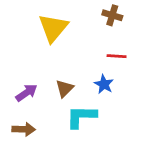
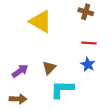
yellow triangle: (53, 28) -> (41, 21), turned -40
blue star: (104, 84) -> (88, 64), moved

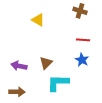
yellow triangle: (41, 21) -> (38, 20), size x0.6
purple arrow: (20, 71) -> (19, 66), turned -133

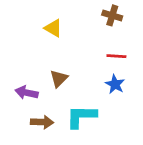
brown triangle: (46, 63) -> (59, 79), moved
brown arrow: (17, 92) -> (42, 122), moved

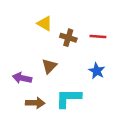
brown cross: (112, 15) -> (68, 38), moved
red line: (116, 56) -> (98, 37), moved

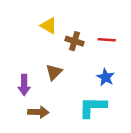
purple arrow: (22, 78) -> (24, 85), turned -102
cyan L-shape: (68, 98) -> (93, 107), moved

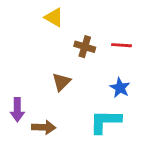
yellow triangle: (49, 26) -> (54, 17), moved
purple arrow: (24, 85) -> (17, 110), moved

